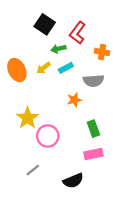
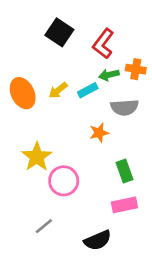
green arrow: (58, 49) -> (109, 75), moved

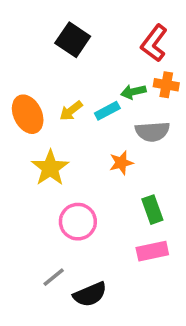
red L-shape: (103, 44) -> (154, 43), moved
yellow star: (37, 157) -> (50, 168), moved
black semicircle: (98, 240) -> (90, 294), moved

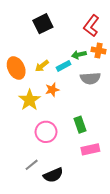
black square: (73, 40) -> (43, 24), turned 30
orange star: (121, 163) -> (52, 90), moved
green rectangle: (152, 210) -> (80, 125), moved

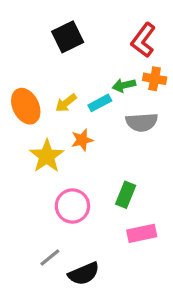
green rectangle: (80, 125) -> (126, 195), turned 42

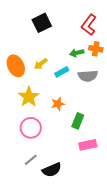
cyan rectangle: (100, 103) -> (62, 72), moved
orange star: (82, 140) -> (58, 104), moved
pink circle: (72, 206) -> (31, 128), moved

